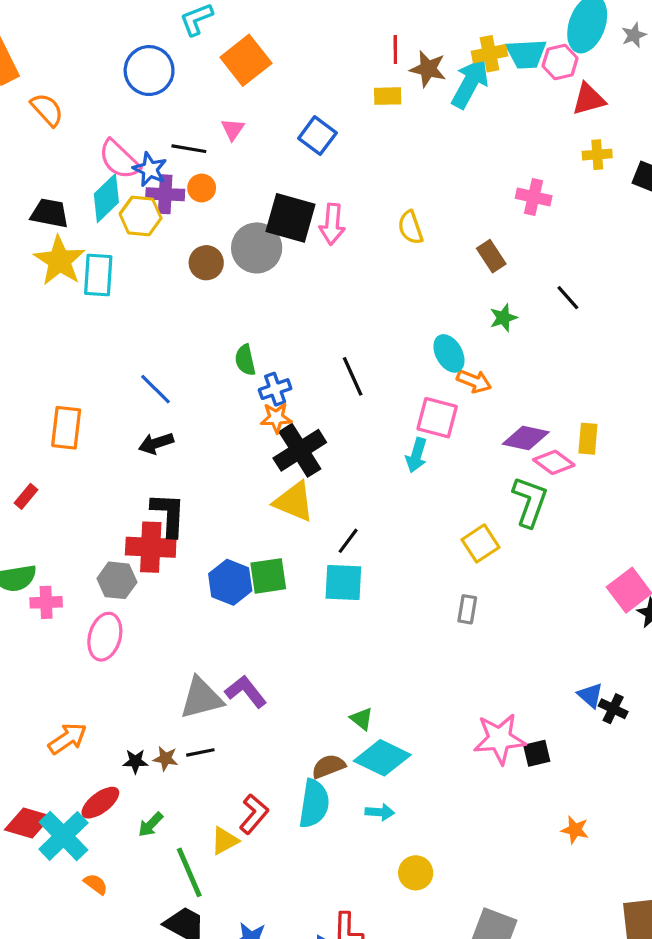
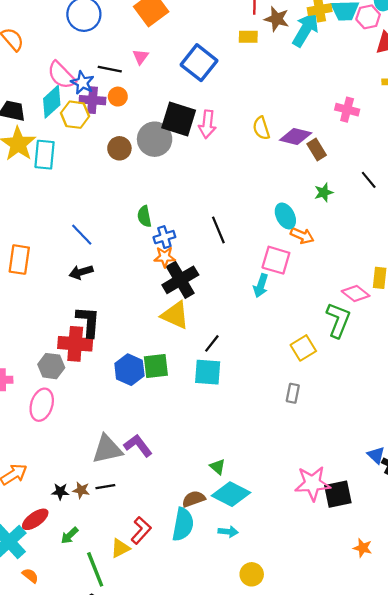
blue square: (317, 136) -> (199, 63), size x1.4
purple diamond: (526, 438) -> (296, 137), moved
black square: (537, 753) -> (338, 494), size x1.5

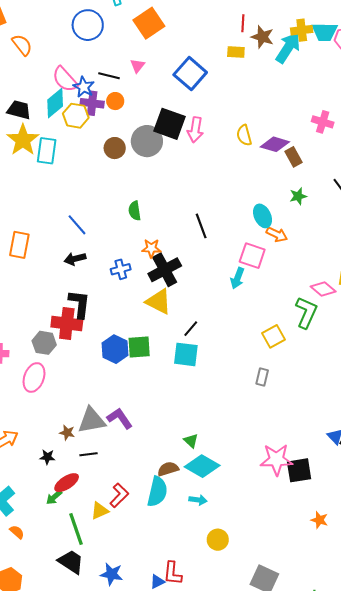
blue cross: (164, 237) -> (121, 269), moved
brown star: (81, 490) -> (67, 433), moved
red ellipse: (35, 519) -> (67, 483), moved

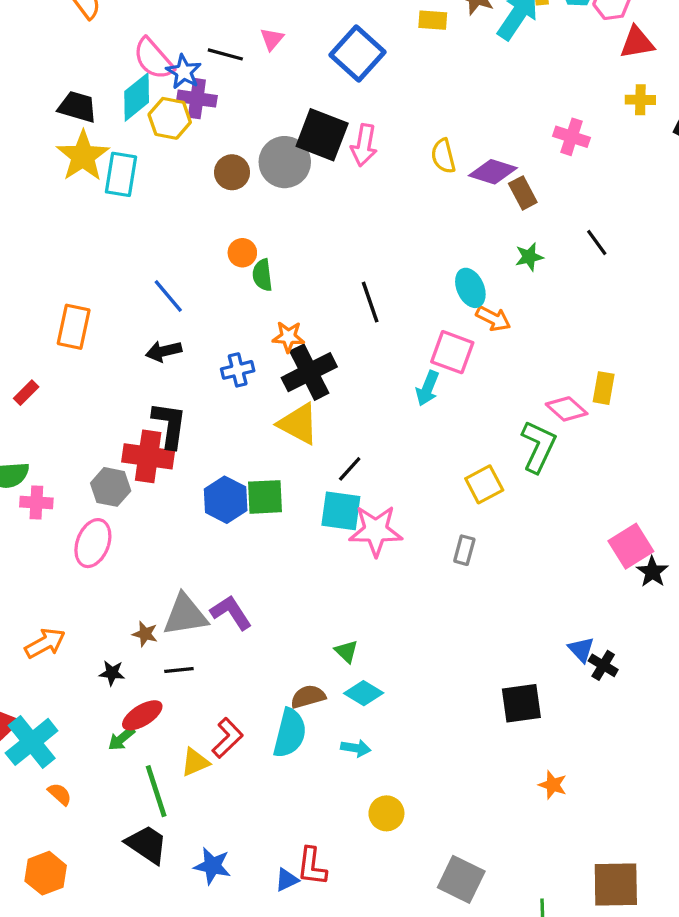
orange circle: (115, 101) -> (242, 253), moved
pink star: (276, 460) -> (376, 531), moved
cyan diamond: (202, 466) -> (364, 693), size x0.7

